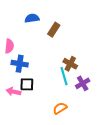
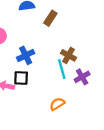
blue cross: (20, 64) -> (26, 55), moved, turned -35

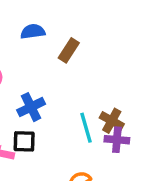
brown cross: (69, 55) -> (112, 121), moved
purple cross: (82, 77) -> (117, 140), turned 35

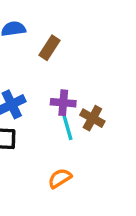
purple cross: (117, 140) -> (63, 103), moved

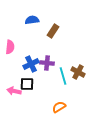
purple cross: (63, 103) -> (47, 63), moved

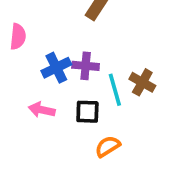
black square: (27, 84) -> (87, 112), moved
pink arrow: (14, 91) -> (42, 110), moved

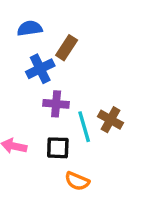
blue cross: (56, 68) -> (40, 69), moved
orange semicircle: (108, 146) -> (77, 181), turned -125

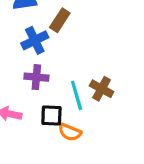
purple cross: (56, 104) -> (36, 77), moved
orange semicircle: (77, 181) -> (70, 132), moved

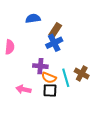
blue cross: (35, 40) -> (54, 43), moved
orange semicircle: (70, 132) -> (49, 78), moved

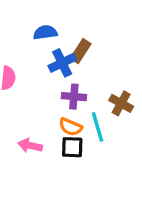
blue cross: (54, 43) -> (62, 63), moved
purple cross: (40, 66) -> (74, 97), moved
brown cross: (82, 74) -> (121, 103), moved

